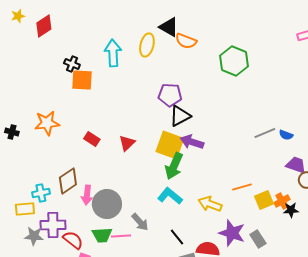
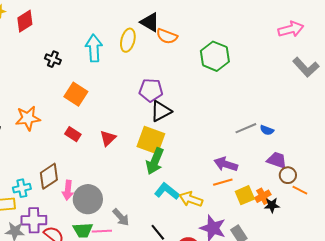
orange square: (82, 80) -> (76, 94), moved, turned 30
purple arrow: (192, 142) -> (226, 164), moved
cyan L-shape: (170, 196) -> (167, 191), moved

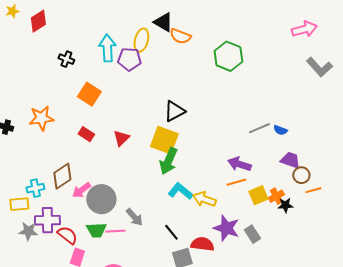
purple pentagon: (151, 90) -> (129, 59), moved
pink arrow: (68, 190) -> (81, 190), turned 48
orange line: (300, 190) -> (313, 190), turned -42

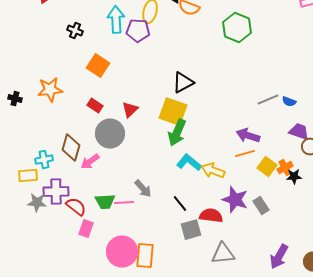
brown diamond: (62, 176) -> (71, 148), turned -40
yellow square: (258, 195) -> (267, 167), turned -30
gray circle: (101, 199) -> (110, 134), moved

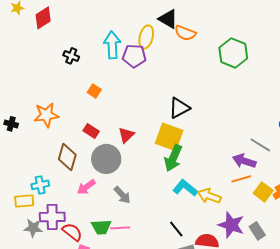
orange square: (98, 66) -> (94, 91), size x0.6
gray line: (268, 100) -> (260, 145), moved, turned 55
brown diamond: (71, 148) -> (67, 157), moved
gray arrow: (143, 189) -> (122, 195), moved

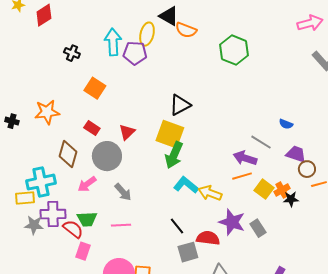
orange square: (94, 91) -> (95, 88), size x1.5
cyan cross: (40, 185) -> (41, 182), size x1.6
green trapezoid: (101, 227) -> (87, 219), moved

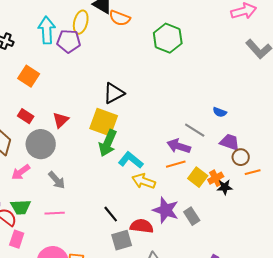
cyan L-shape: (186, 185) -> (131, 160), moved

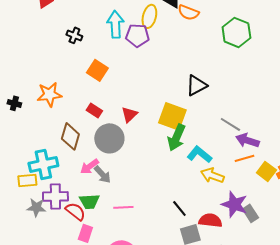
black triangle: (114, 93) -> (196, 85), moved
gray line: (195, 130) -> (230, 124), moved
gray arrow: (57, 180) -> (102, 174), moved
gray rectangle: (192, 216) -> (250, 213), moved

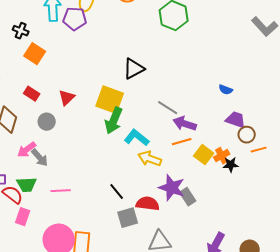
black cross: (74, 35) -> (21, 31), moved
gray circle: (109, 138) -> (47, 122), size x0.6

